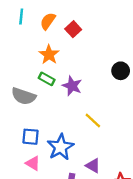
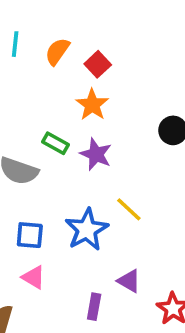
orange star: (49, 55) -> (92, 105), moved
blue star: (61, 147) -> (87, 230), moved

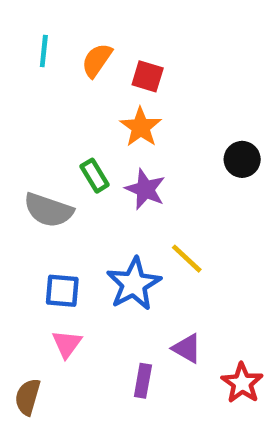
red square: (98, 64) -> (148, 76), turned -30
green rectangle: (55, 143) -> (95, 176), turned 30
pink triangle: (33, 277) -> (67, 344), turned 35

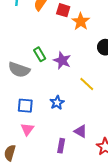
orange star: (141, 127) -> (81, 21), moved
yellow line: (187, 259) -> (87, 84), moved
blue star: (134, 284) -> (57, 103), size x0.6

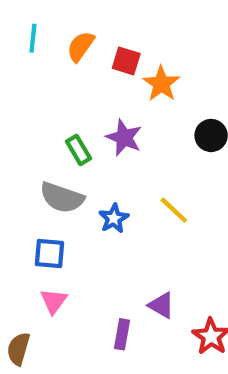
purple star: (62, 60) -> (124, 138), moved
gray semicircle: (19, 70) -> (62, 198), moved
blue star: (57, 103) -> (114, 218), moved

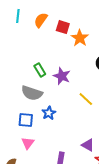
purple star: (124, 138) -> (62, 76), moved
blue star: (114, 218) -> (49, 113), moved
purple triangle: (161, 305) -> (88, 145), moved

